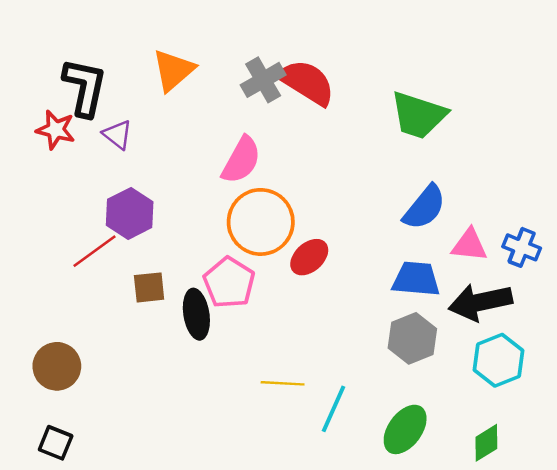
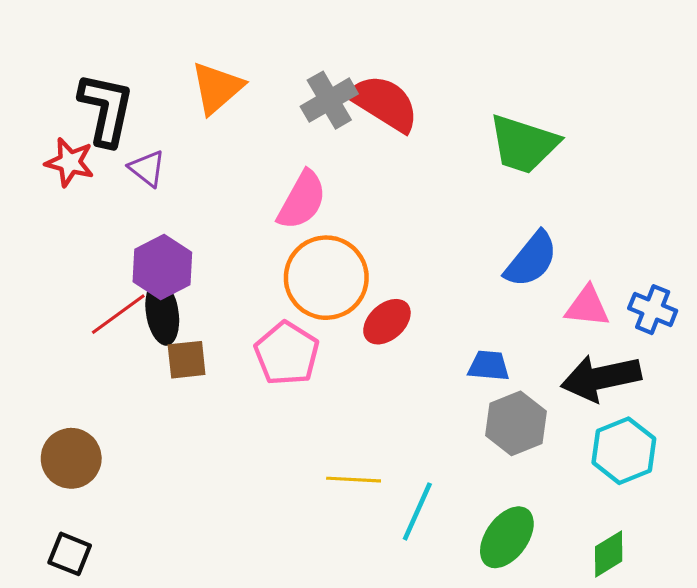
blue trapezoid: (416, 279) -> (489, 366), moved, size x0.7
black ellipse: (196, 314) -> (162, 313), moved

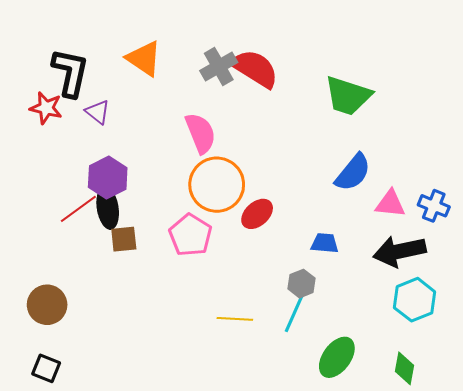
orange triangle: (217, 88) -> (144, 58), turned -45
pink semicircle: (302, 200) -> (201, 133), turned -51
gray hexagon: (516, 423) -> (301, 284), moved, size x0.7
cyan line: (417, 511) -> (294, 313), moved
green diamond: (609, 554) -> (404, 368), turned -48

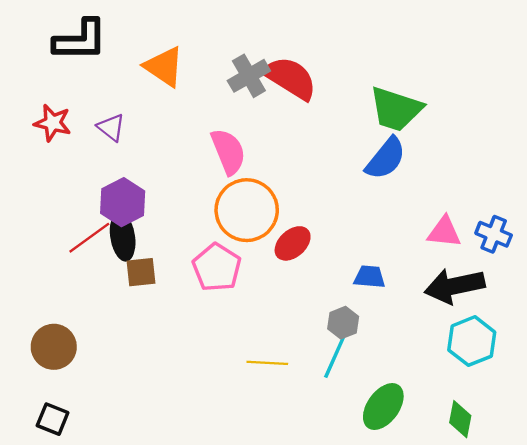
black L-shape: (70, 73) -> (80, 40), moved, turned 78
blue semicircle: (353, 173) -> (386, 158), moved

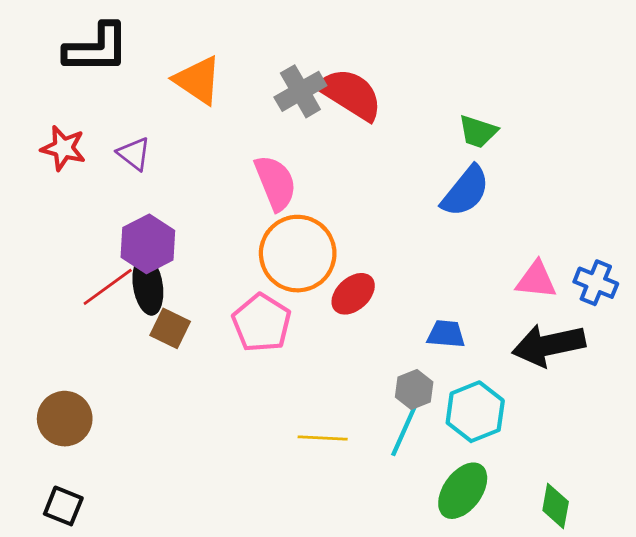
green trapezoid: (396, 109) -> (478, 132), size x0.6
brown square: (141, 272) -> (170, 328), turned 32
cyan hexagon: (472, 341) -> (475, 412), moved

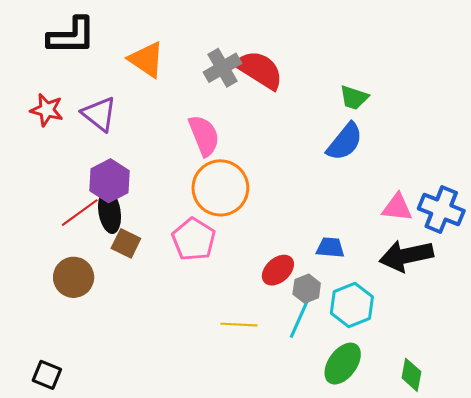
purple triangle: (134, 154) -> (99, 114), size x1.4
blue cross: (596, 283) -> (441, 210), size x1.4
red ellipse: (353, 294) -> (278, 270), moved
brown circle: (65, 419) -> (74, 277), moved

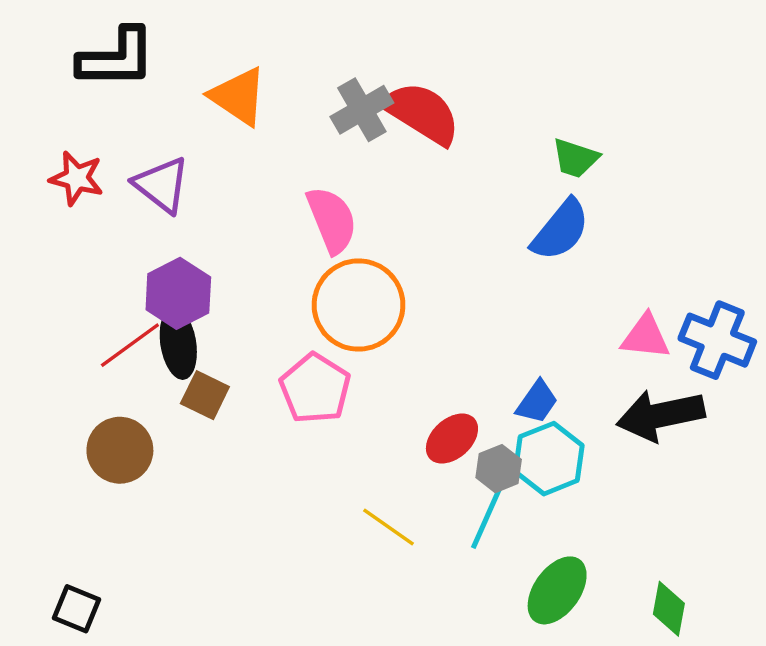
blue trapezoid: (330, 248) -> (537, 402), turned 120
cyan hexagon: (352, 305) -> (549, 459), moved
yellow line: (239, 325) -> (389, 527), turned 32

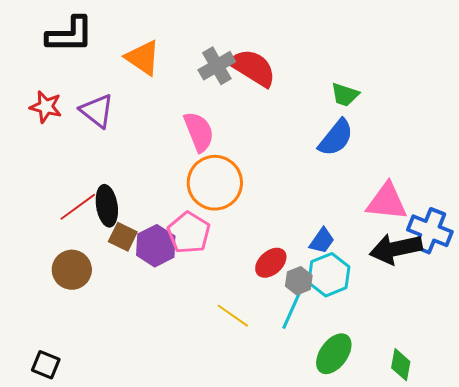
purple hexagon: (178, 293) -> (156, 246), moved
pink triangle: (646, 337) -> (387, 202), size x1.4
blue cross: (717, 340) -> (430, 231), moved

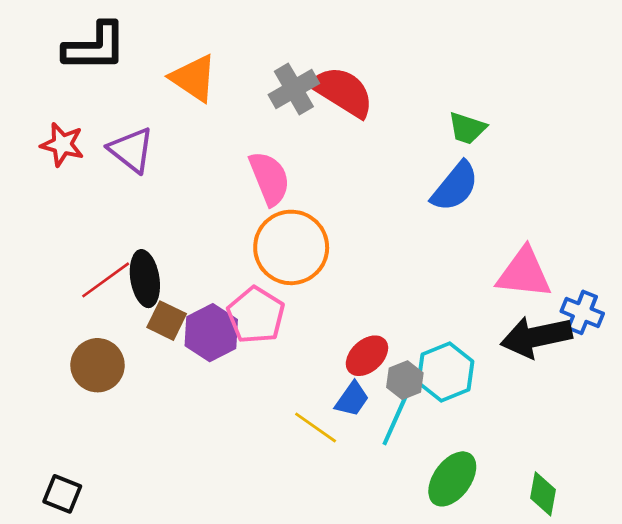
blue cross: (430, 231) -> (582, 312), size x0.7
blue trapezoid: (322, 241) -> (352, 399), moved

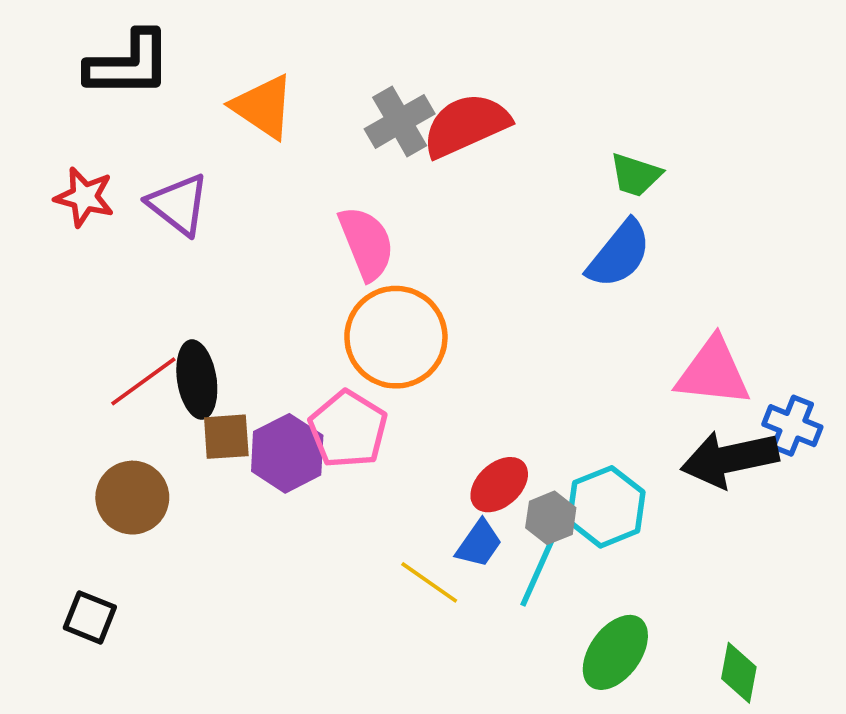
red semicircle: (343, 92) -> (466, 125), turned -56
brown square: (167, 321) -> (226, 437), turned -30
black square: (62, 494) -> (90, 617), moved

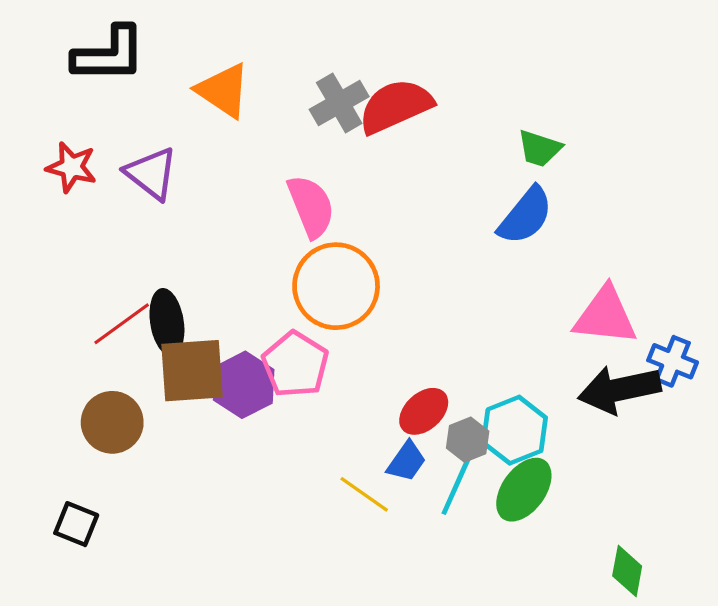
brown square: (226, 437) -> (192, 371), size x1.6
green ellipse: (615, 652) -> (524, 490), moved

